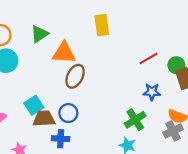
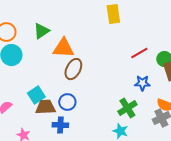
yellow rectangle: (102, 25) -> (113, 14), moved

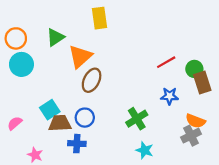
yellow rectangle: (113, 14) -> (99, 18), moved
orange triangle: (63, 48) -> (80, 57), turned -45
green cross: (127, 108) -> (137, 119), moved

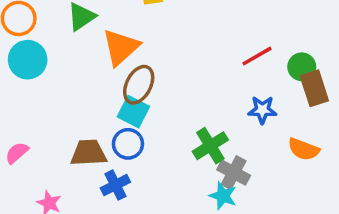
cyan square: (50, 110) -> (133, 112), moved, turned -30
gray cross: (191, 136) -> (234, 173), moved, turned -36
blue cross: (77, 144) -> (115, 185), turned -30

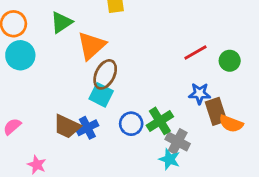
brown rectangle: (314, 88) -> (216, 111), moved
blue circle: (128, 144) -> (131, 124), moved
brown trapezoid: (89, 153) -> (67, 126), turned -152
blue cross: (115, 185) -> (87, 128), moved

